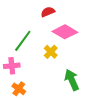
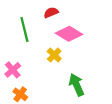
green line: (23, 41) -> (24, 30), moved, turned -50
pink cross: (12, 66) -> (13, 70), turned -35

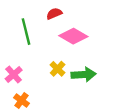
yellow cross: (54, 55) -> (58, 69), moved
green arrow: (76, 85) -> (84, 74), moved, turned 110

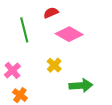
green arrow: (84, 74) -> (81, 85), moved

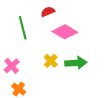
green arrow: (81, 85) -> (76, 63), moved

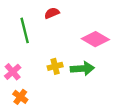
pink diamond: (65, 32) -> (95, 39), moved
yellow cross: (51, 61) -> (55, 66), turned 32

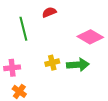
pink cross: (13, 72) -> (12, 68), turned 35

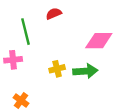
pink diamond: (90, 37) -> (99, 41), turned -30
pink cross: (12, 68) -> (13, 60), moved

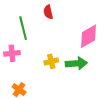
red semicircle: (54, 14) -> (48, 12), turned -80
pink diamond: (99, 41) -> (89, 36), turned -30

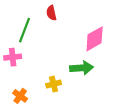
green line: (23, 28) -> (24, 30), turned 35
yellow cross: (51, 61) -> (54, 84), moved

